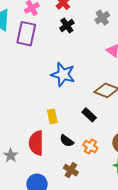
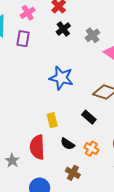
gray cross: (102, 18) -> (93, 35), moved
purple rectangle: (26, 34) -> (23, 39), size x0.7

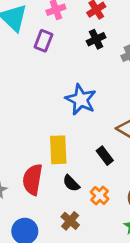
yellow rectangle: (52, 120) -> (58, 150), size x1.5

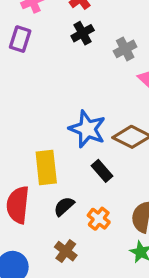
blue star: (81, 100) -> (87, 129), moved
black semicircle: (71, 183) -> (64, 206), turned 96

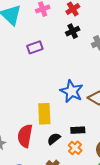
purple rectangle: (20, 39) -> (35, 47), moved, turned 49
black rectangle: (102, 171) -> (78, 130), moved, turned -56

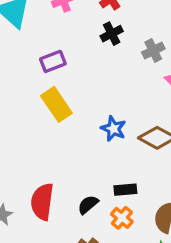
blue star: (72, 91) -> (113, 129), size x0.7
yellow rectangle: (44, 114) -> (56, 104), moved, turned -30

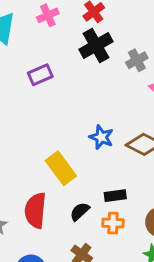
black cross: (112, 34) -> (96, 46), size x1.5
yellow rectangle: (56, 104) -> (61, 168), moved
orange cross: (122, 218) -> (113, 223), turned -35

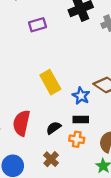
blue star: (101, 137) -> (81, 96), moved
yellow rectangle: (61, 168) -> (50, 82), moved

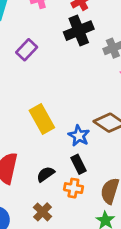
purple rectangle: (37, 25) -> (27, 50), turned -30
black rectangle: (81, 120) -> (79, 164), turned 64

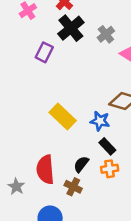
purple rectangle: (27, 50) -> (44, 52), moved
brown cross: (42, 212) -> (73, 187), moved

